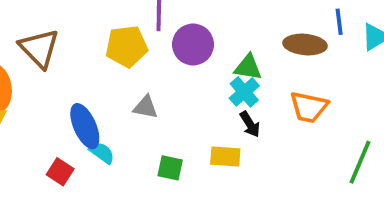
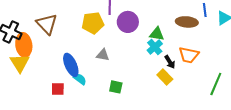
black arrow: (250, 124) -> (170, 62), moved
yellow rectangle: (225, 156) -> (165, 77), moved, turned 42
red square: (60, 172) -> (58, 89), turned -32

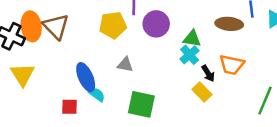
orange ellipse: (24, 45) -> (31, 26), moved
green square: (116, 87) -> (141, 104), size x1.6

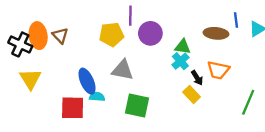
brown triangle: (56, 26) -> (60, 36), size x0.7
gray triangle: (125, 65) -> (123, 70), size x1.5
cyan semicircle: (97, 94) -> (97, 97), turned -32
red square: (70, 107) -> (73, 108), size x1.6

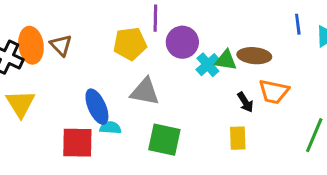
brown ellipse: (216, 33) -> (254, 56), moved
cyan cross: (180, 61) -> (208, 65), moved
yellow rectangle: (192, 94) -> (238, 138), moved, turned 42

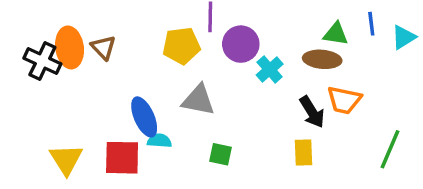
green triangle: (226, 60) -> (336, 34), moved
black arrow: (245, 102) -> (312, 112), size x1.4
yellow triangle: (20, 104) -> (66, 159), moved
green square: (164, 140) -> (220, 154), size x0.6

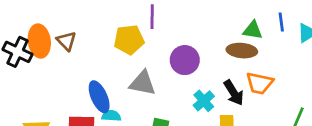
purple circle: (241, 44) -> (185, 60), moved
cyan cross: (270, 69) -> (204, 101), moved

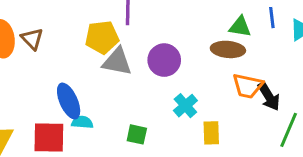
gray triangle: (143, 83) -> (117, 62), moved
black arrow: (234, 93) -> (269, 96), moved

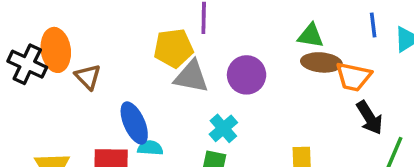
green triangle: (240, 27) -> (311, 36), moved
brown triangle: (32, 39) -> (88, 77), moved
orange trapezoid: (248, 86) -> (353, 77), moved
cyan cross: (185, 106) -> (223, 128), moved

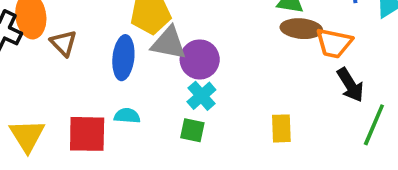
purple circle: (247, 75) -> (200, 59), moved
blue ellipse: (134, 123) -> (123, 58), moved, turned 30

